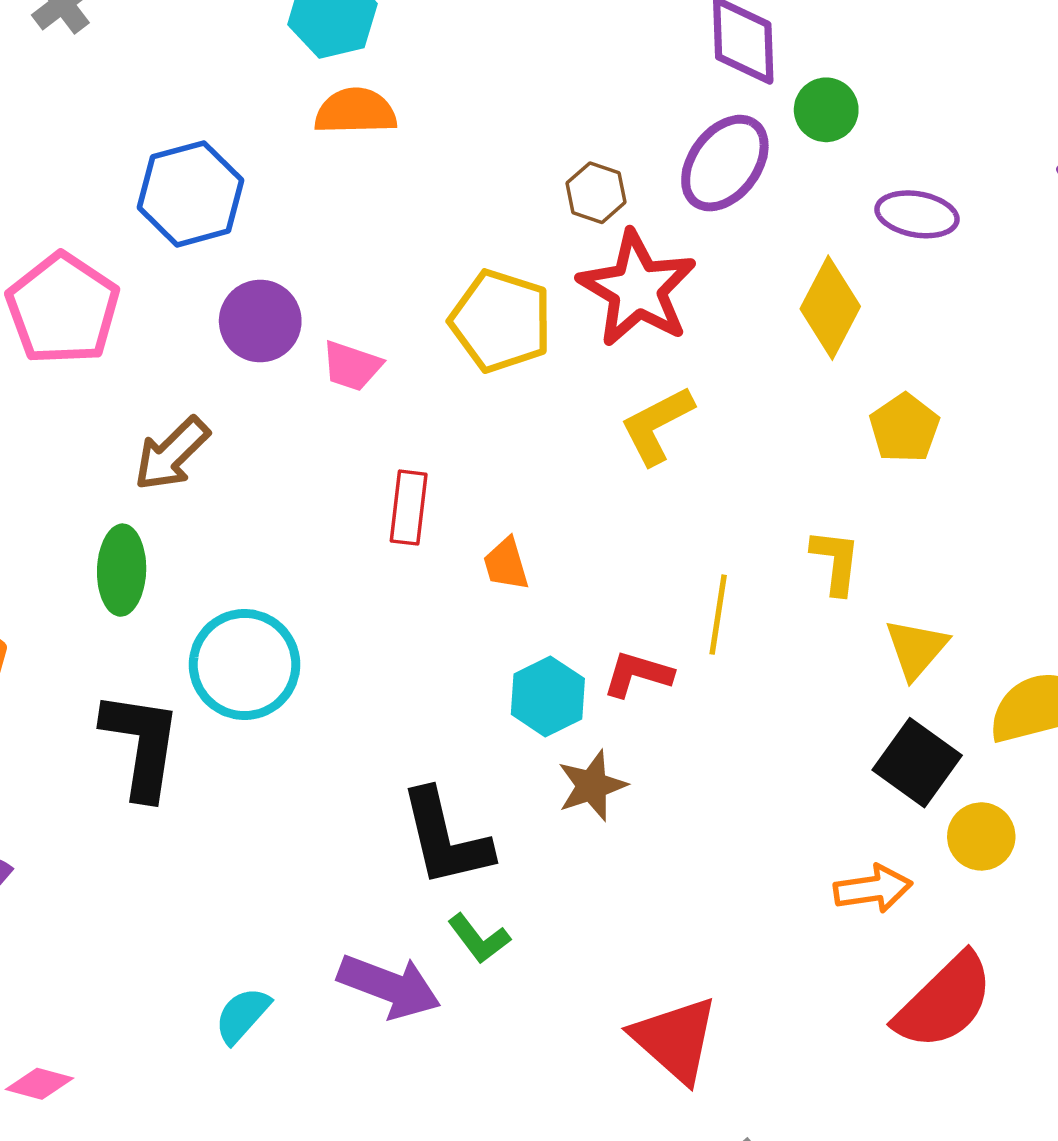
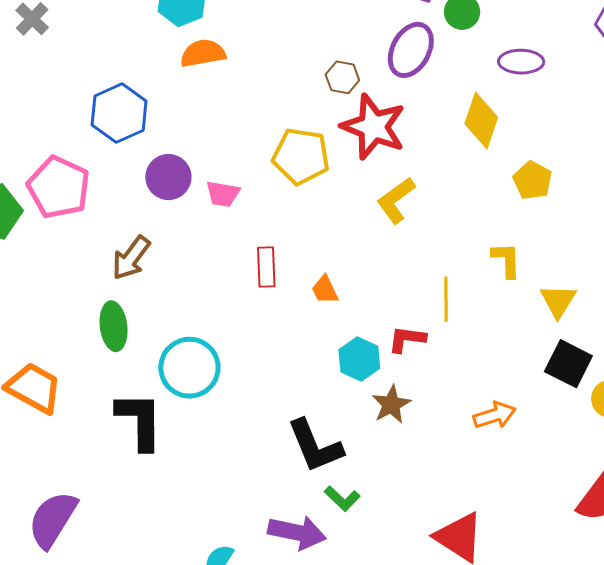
orange arrow: (873, 889) -> (495, 415), moved

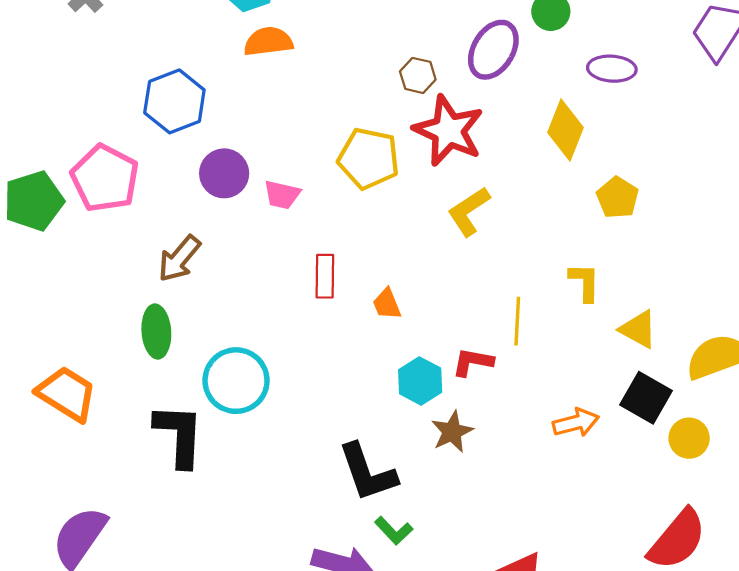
yellow triangle: (558, 301) -> (638, 329), turned -36
orange arrow: (495, 415) -> (576, 423), moved

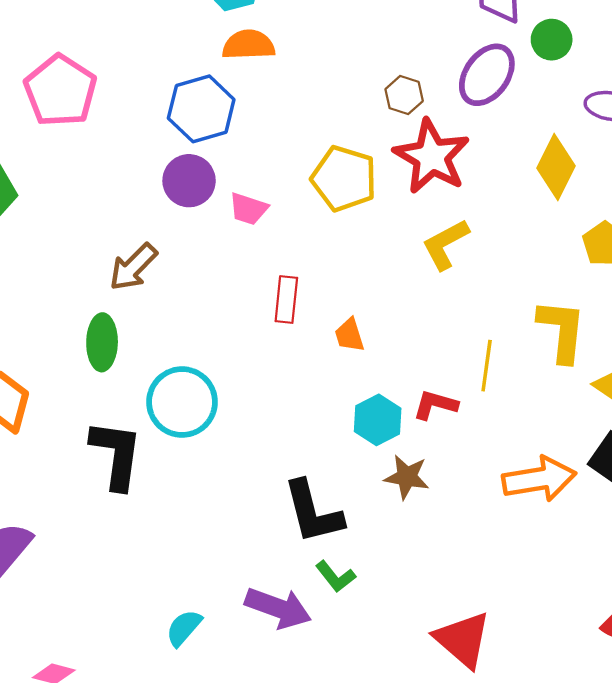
blue hexagon: (174, 101) -> (201, 109), moved
pink pentagon: (105, 178) -> (60, 91), moved
yellow L-shape: (585, 282) -> (562, 330), size x1.5
orange arrow: (576, 423) -> (539, 479), size x1.5
brown star: (452, 432) -> (407, 477), turned 30

